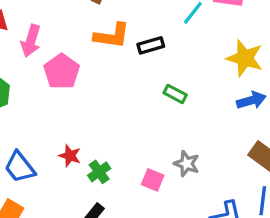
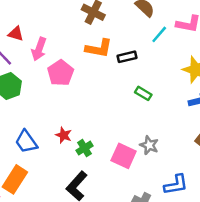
pink square: (153, 180) -> (124, 156), size x1.5

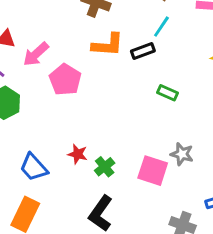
cyan line: (159, 34) -> (161, 27), moved
pink arrow: (39, 49) -> (36, 54), turned 35

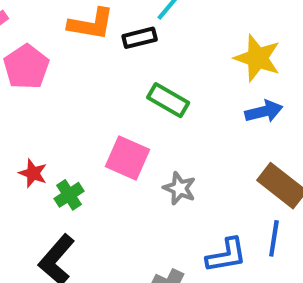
green rectangle: (168, 93) -> (168, 100), size x1.4
pink square: (153, 171) -> (127, 158), moved

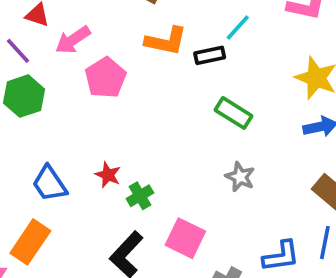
pink square: (127, 158) -> (185, 238), moved
gray star: (180, 188) -> (240, 177), moved

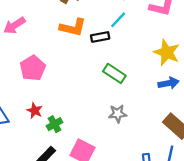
pink pentagon: (106, 78) -> (33, 68), moved
gray star: (240, 177) -> (118, 114), turned -30

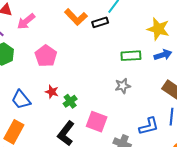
orange L-shape: (73, 27) -> (76, 17), turned 40
green rectangle: (114, 73) -> (131, 56), moved, turned -30

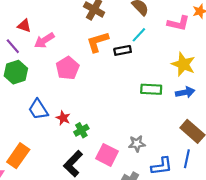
orange L-shape: (76, 17) -> (98, 42), turned 110
pink pentagon: (46, 56) -> (68, 68), moved
gray star: (123, 86) -> (137, 144), moved
blue trapezoid: (21, 100) -> (38, 109), moved

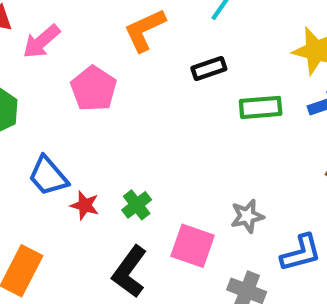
black rectangle: (123, 50) -> (209, 68), moved
red star: (63, 118) -> (85, 205), moved

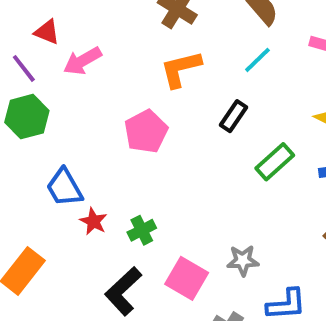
black rectangle: (209, 68) -> (234, 116), turned -48
pink pentagon: (94, 89) -> (146, 131), moved
green rectangle: (261, 107) -> (275, 162), turned -48

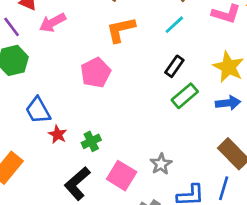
black rectangle: (234, 116) -> (174, 66), moved
gray star: (243, 261) -> (161, 164), turned -30

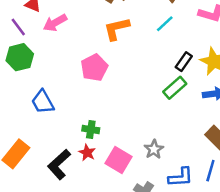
black rectangle: (174, 66) -> (184, 62), moved
red star: (58, 134) -> (87, 153), moved
green cross: (91, 141) -> (91, 129), turned 35
black L-shape: (77, 183) -> (59, 164), moved

